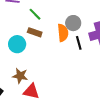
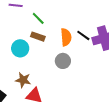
gray circle: (73, 23) -> (63, 61), moved
black line: (79, 43) -> (83, 35), moved, turned -40

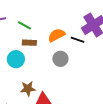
black line: (83, 35) -> (78, 40), moved
orange semicircle: (66, 37) -> (56, 35), turned -96

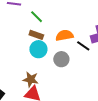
cyan circle: (16, 59) -> (38, 49), moved
brown star: (28, 89) -> (31, 79), moved

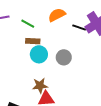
orange semicircle: (64, 35) -> (57, 15), moved
black line: (83, 46) -> (79, 27), moved

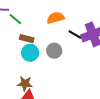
green line: (28, 24) -> (15, 19), moved
gray circle: (64, 57) -> (54, 51), moved

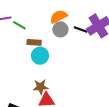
gray circle: (54, 51) -> (60, 29), moved

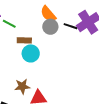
orange semicircle: (59, 17) -> (48, 14), turned -102
brown star: (41, 87) -> (22, 86), moved

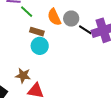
orange semicircle: (48, 14) -> (54, 17), moved
gray circle: (50, 27) -> (71, 19), moved

